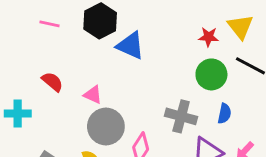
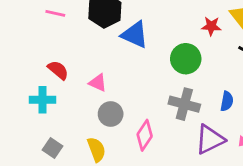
green circle: (211, 74) -> (186, 59), moved
cyan cross: (18, 113) -> (43, 100), moved
gray circle: (106, 126) -> (111, 114), size x0.7

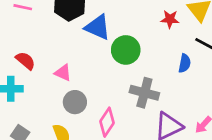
green circle: (186, 59) -> (126, 50), moved
blue semicircle: (227, 101) -> (185, 63), moved

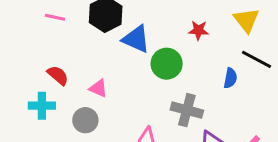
red star: (170, 19) -> (198, 30), moved
gray circle: (75, 102) -> (85, 120), moved

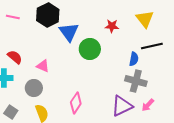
blue triangle: (136, 39) -> (69, 32), turned 30
black line: (256, 59) -> (152, 46), turned -40
gray cross: (187, 110) -> (136, 81), moved

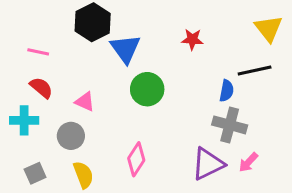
pink line: (13, 17) -> (38, 52), moved
yellow triangle: (145, 19) -> (269, 28), moved
green circle: (90, 49) -> (147, 89), moved
gray square: (11, 112) -> (35, 173), turned 32

